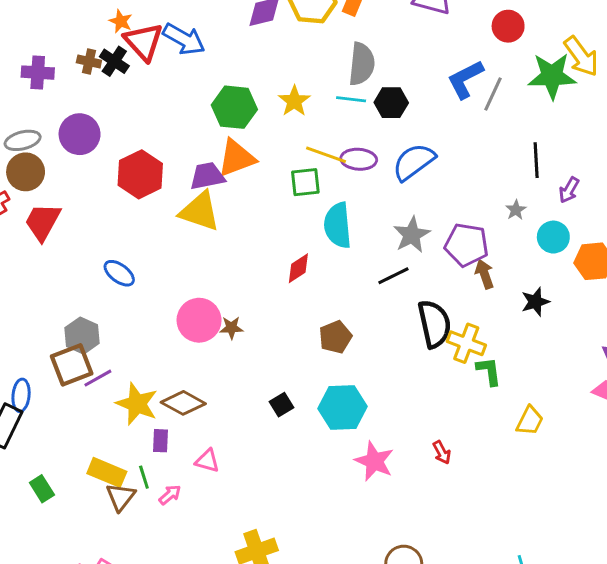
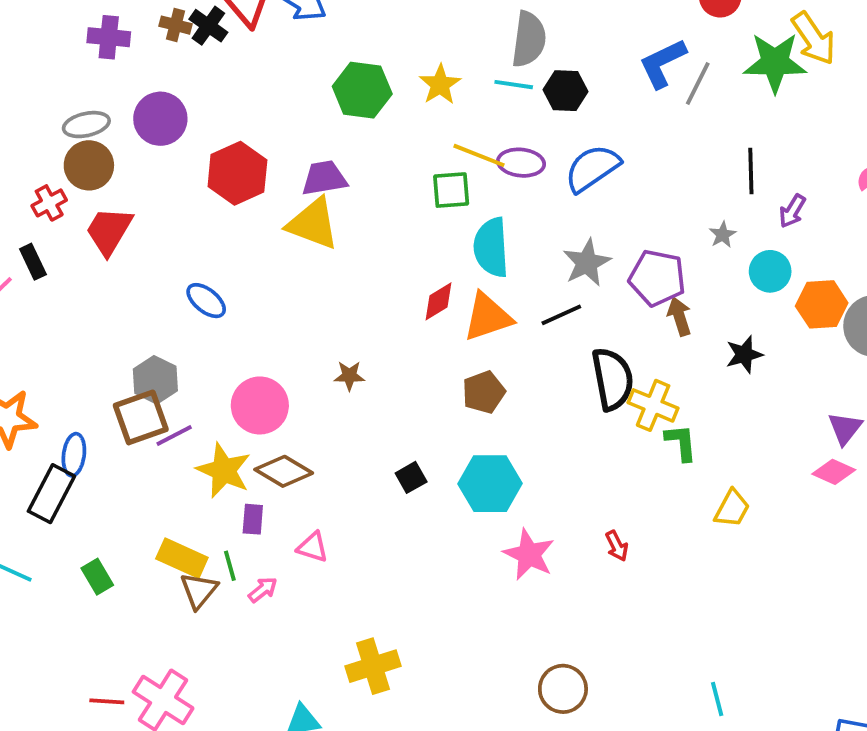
orange triangle: (236, 158) -> (488, 317), moved
pink circle: (199, 320) -> (260, 405), moved

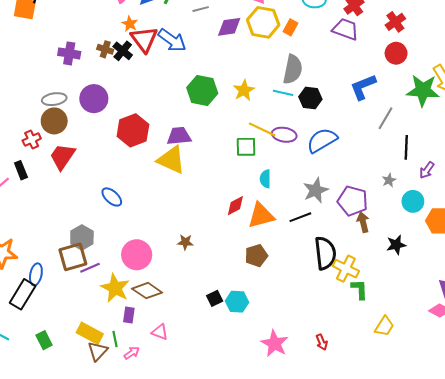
gray line: (698, 84) -> (385, 118), moved
cyan semicircle: (491, 247) -> (265, 179), size x0.6
cyan hexagon: (490, 484) -> (237, 302), moved, size x0.7

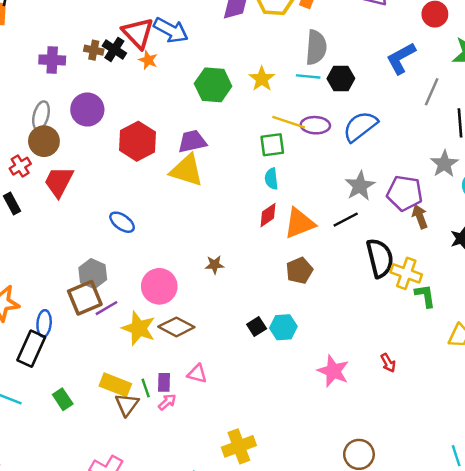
orange star: (130, 24) -> (148, 60), moved
gray ellipse: (54, 99) -> (41, 116), turned -60
cyan semicircle: (265, 179) -> (271, 179), moved
gray star: (389, 180) -> (444, 164), size x1.6
purple rectangle: (129, 315) -> (164, 382), moved

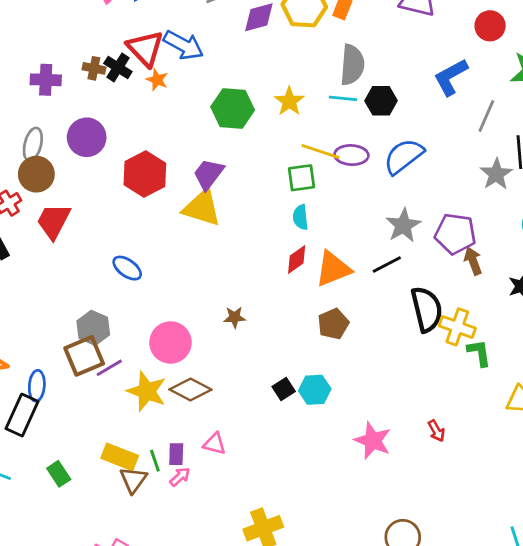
purple trapezoid: (192, 141) -> (208, 174), turned -40
gray star: (444, 164) -> (496, 174), moved

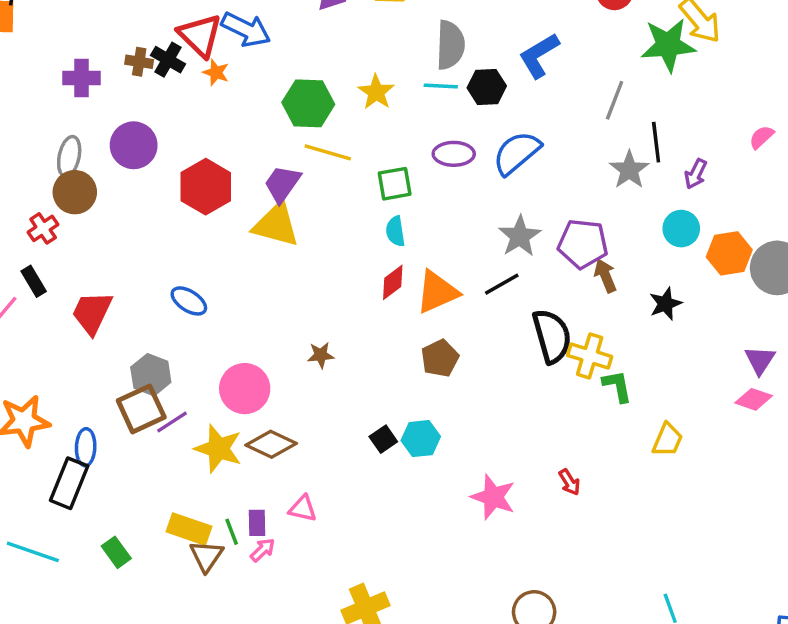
blue L-shape: (451, 77) -> (539, 56), moved
yellow line: (320, 151) -> (328, 152), moved
red trapezoid: (54, 221) -> (92, 313), moved

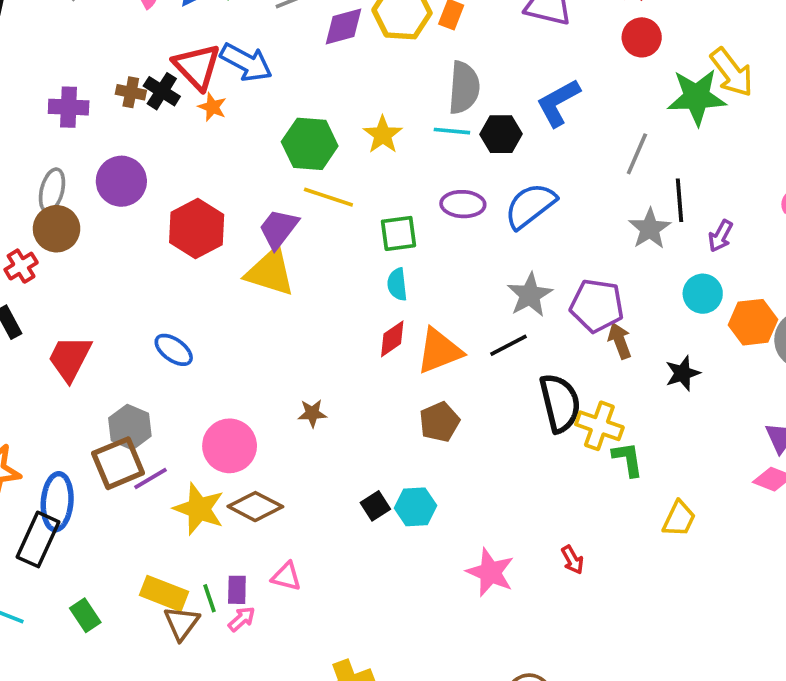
blue ellipse: (86, 447) -> (57, 502), size x1.4

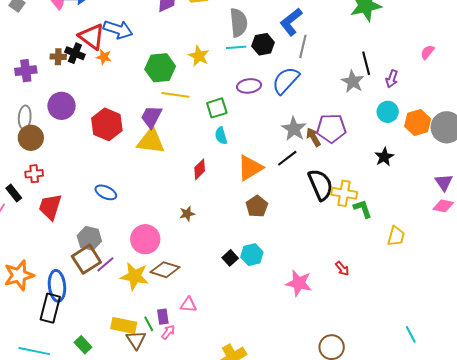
gray line: (637, 154) -> (303, 46), moved
red cross: (21, 266) -> (34, 174), moved, turned 36
red diamond: (392, 339) -> (200, 169), moved
brown arrow: (620, 341) -> (313, 137), moved

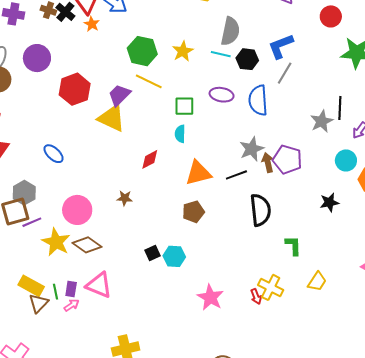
blue semicircle: (286, 80) -> (258, 100), turned -64
yellow cross: (344, 193) -> (271, 287), moved
pink triangle: (188, 305) -> (99, 285), size x1.6

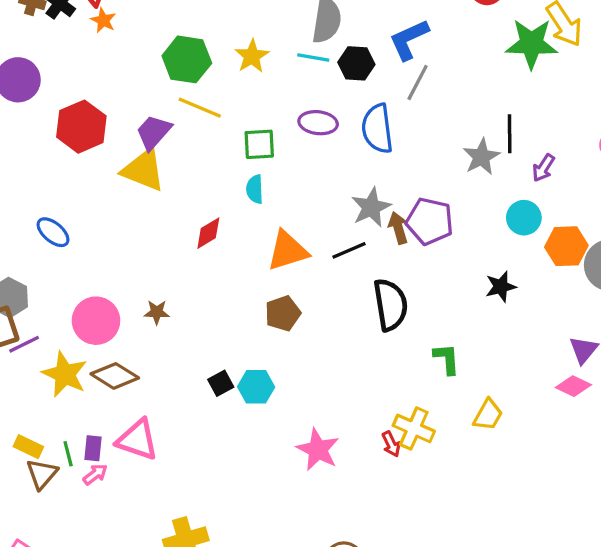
brown star: (125, 198) -> (157, 312), moved
yellow rectangle: (31, 286) -> (28, 447), size x0.7

